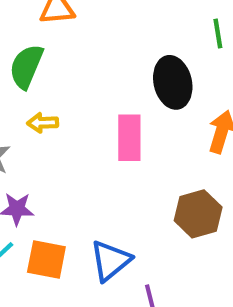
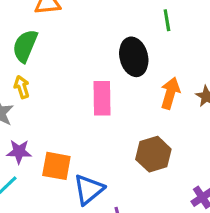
yellow arrow: (43, 123) -> (22, 87), moved, turned 75
orange square: (46, 260) -> (56, 166), moved

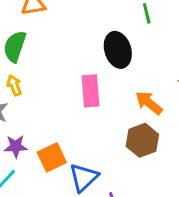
orange arrow: (170, 93) -> (149, 103), moved, turned -64
orange square: (56, 166) -> (52, 157), turned -32

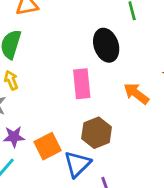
brown hexagon: (142, 140) -> (97, 133), moved

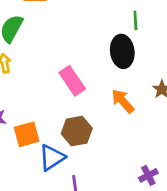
black ellipse: (106, 45) -> (122, 51), moved
pink rectangle: (82, 84) -> (72, 81), turned -40

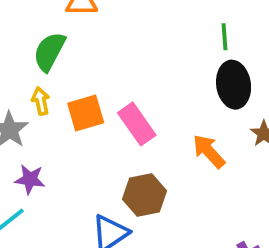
black ellipse: (122, 51) -> (234, 85), moved
orange square: (27, 134) -> (86, 113), moved

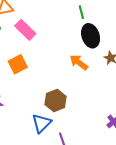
pink rectangle: (137, 124) -> (25, 30), moved
orange arrow: (209, 151) -> (79, 62), moved

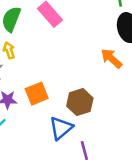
orange square: (18, 64) -> (37, 94), moved

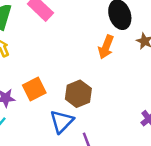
orange arrow: (111, 58) -> (106, 47), turned -105

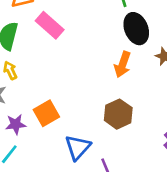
brown hexagon: (78, 94) -> (118, 114), moved

